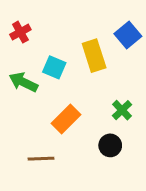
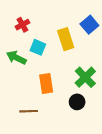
red cross: (20, 32) -> (22, 25), moved
green cross: (122, 110) -> (85, 77), size x1.5
orange rectangle: (66, 119) -> (46, 83), turned -54

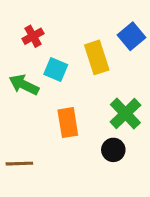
brown line: (29, 111) -> (19, 164), moved

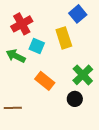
red cross: (33, 36) -> (22, 24), size x1.5
blue square: (131, 36) -> (78, 14), moved
orange rectangle: (68, 123) -> (45, 81), turned -42

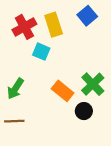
yellow rectangle: (64, 38) -> (54, 25), moved
green arrow: (16, 56) -> (15, 89), moved, turned -84
orange rectangle: (45, 81) -> (63, 91), moved

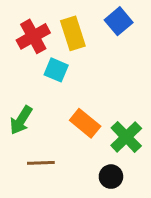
green cross: (93, 84) -> (126, 137), moved
black circle: (84, 111) -> (111, 177), moved
brown line: (14, 121) -> (41, 163), moved

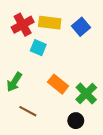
blue square: (119, 21) -> (81, 27), moved
yellow rectangle: (73, 33) -> (50, 23), turned -65
brown line: (41, 163) -> (28, 111), turned 30

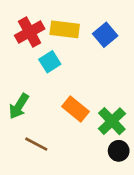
cyan square: (38, 48) -> (50, 62), turned 35
black circle: (76, 121) -> (119, 151), moved

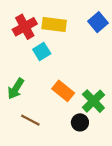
blue square: (105, 35) -> (98, 22), moved
black circle: (119, 151) -> (80, 122), moved

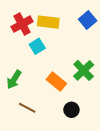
green cross: (93, 101) -> (84, 70), moved

